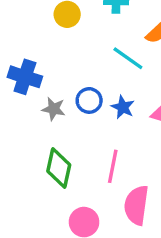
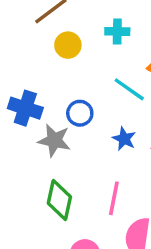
blue circle: (89, 100) -> (80, 113), moved
gray star: (54, 109) -> (54, 140), size x1.4

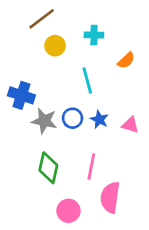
cyan line: (129, 89) -> (87, 81), moved, turned 40
blue circle: (80, 113) -> (72, 118), moved

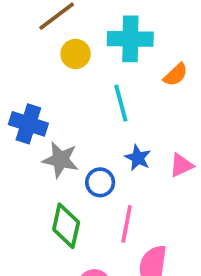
cyan cross: (94, 35) -> (130, 39), size x1.6
blue circle: (72, 118) -> (100, 182), moved
pink triangle: (130, 125) -> (181, 165), turned -42

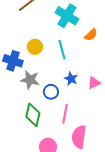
cyan cross: (130, 39) -> (67, 16), turned 30
yellow circle: (76, 54) -> (35, 47), moved

